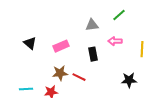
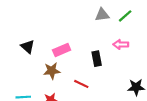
gray triangle: (92, 25) -> (102, 15), moved
brown star: (60, 73) -> (52, 71), moved

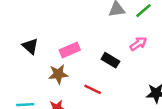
pink arrow: (121, 44) -> (138, 44), turned 144
black rectangle: (97, 59) -> (110, 60), turned -48

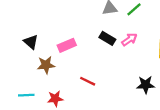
black rectangle: (110, 60) -> (107, 38), moved
brown star: (58, 74) -> (46, 65), moved

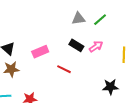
brown star: (46, 65) -> (11, 69), moved
red line: (88, 81) -> (64, 69), moved

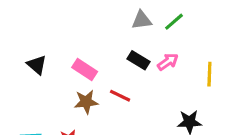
pink rectangle: (40, 52) -> (85, 69), turned 56
brown star: (11, 69) -> (86, 102), moved

